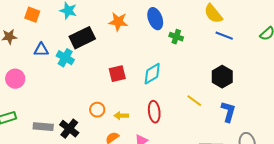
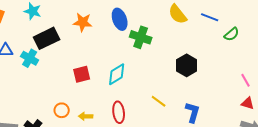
blue line: (224, 36) -> (210, 17), moved
green cross: (176, 37) -> (141, 37), size x1.5
black hexagon: (222, 77) -> (187, 65), moved

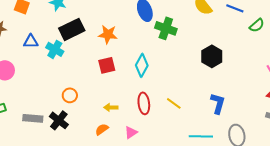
orange star: (83, 22) -> (108, 34), moved
cyan diamond: (117, 74) -> (142, 65), turned -30
yellow line: (159, 101) -> (174, 103), moved
orange circle: (62, 110) -> (70, 95), moved

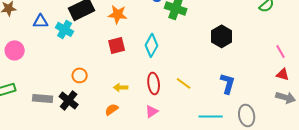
pink triangle: (131, 132) -> (152, 111), moved

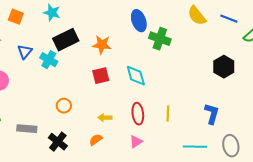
blue triangle: (41, 21) -> (25, 52), turned -49
black hexagon: (222, 36) -> (224, 67), moved
cyan diamond: (152, 45) -> (136, 76), turned -45
yellow line: (184, 83) -> (168, 114), turned 56
black cross: (69, 100) -> (58, 142), moved

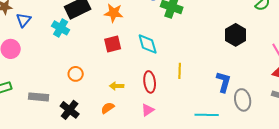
blue triangle: (25, 52) -> (24, 20), moved
yellow line: (168, 114) -> (180, 71), moved
gray ellipse: (231, 146) -> (243, 100), moved

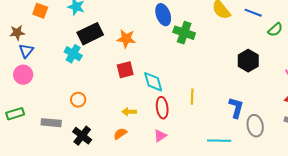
blue triangle: (24, 20) -> (26, 51), moved
cyan diamond: (148, 44) -> (153, 82), moved
orange circle: (76, 74) -> (78, 100), moved

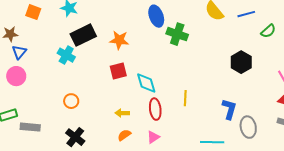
blue line: (253, 13) -> (246, 14), turned -36
gray rectangle: (51, 123) -> (30, 127), moved
orange semicircle: (120, 134) -> (124, 135), moved

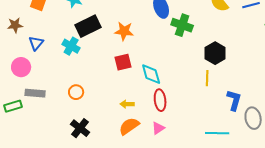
blue triangle: (19, 52) -> (36, 43), moved
black hexagon: (241, 62) -> (215, 53), moved
yellow line: (185, 98) -> (207, 78), moved
gray rectangle: (30, 127) -> (35, 93), moved
orange semicircle: (124, 135) -> (129, 126), size x1.5

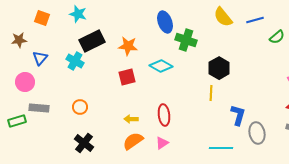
cyan diamond: (151, 74) -> (161, 66), moved, turned -45

